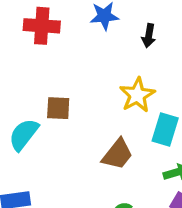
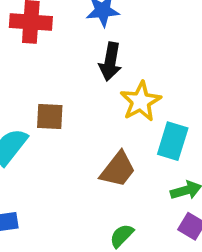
black arrow: (149, 36) -> (110, 62), moved, size x1.4

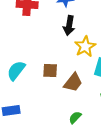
brown square: (50, 117) -> (50, 70), moved

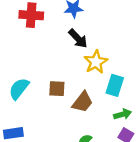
black arrow: (69, 26) -> (78, 39), turned -54

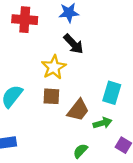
yellow star: (96, 62) -> (54, 67), moved
green arrow: (123, 114) -> (103, 123), moved

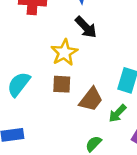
green arrow: (103, 123) -> (117, 113), turned 150

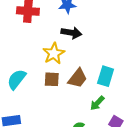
black arrow: (86, 27) -> (71, 33), turned -36
brown trapezoid: (91, 99) -> (78, 78), moved

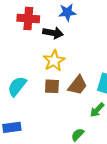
black arrow: (71, 33) -> (53, 33), moved

